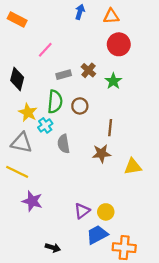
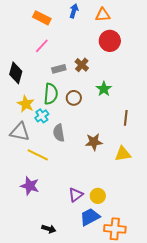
orange rectangle: (17, 19) -> (42, 18), moved
green star: (113, 81) -> (104, 89), moved
brown line: (110, 128) -> (126, 118), moved
yellow line: (17, 172) -> (38, 155), moved

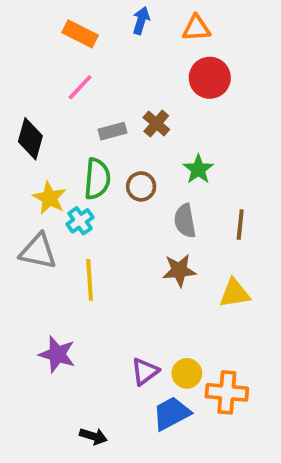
gray semicircle: (59, 133) -> (185, 221), moved
yellow line: (38, 155) -> (90, 280), moved, turned 60
orange cross: (115, 229) -> (227, 392), moved

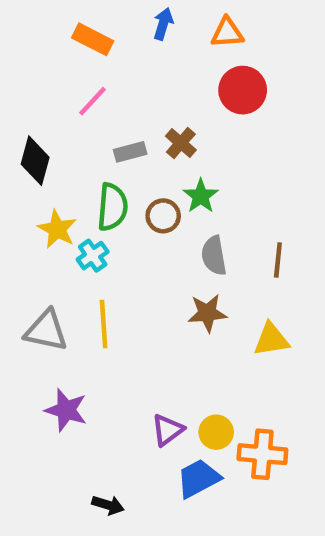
green star: (198, 169) -> (201, 196), moved
gray triangle: (38, 251) -> (46, 331), moved

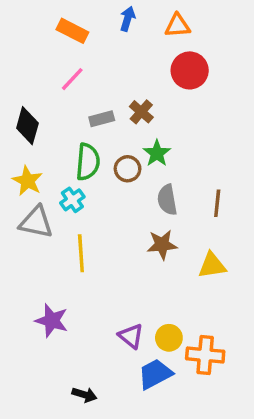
yellow star: (57, 229) -> (27, 181), moved
gray triangle: (46, 331) -> (36, 222), moved
purple triangle: (168, 430) -> (131, 336), turned -44

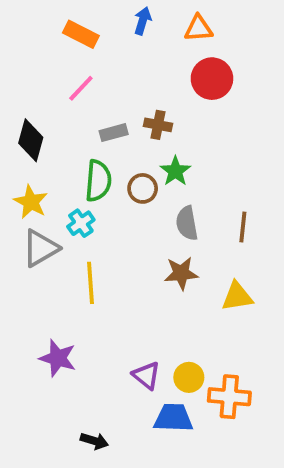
brown cross: (141, 112) -> (158, 125), turned -30
gray triangle: (36, 222) -> (40, 248), turned -42
blue trapezoid: (155, 374) -> (173, 418), turned 30

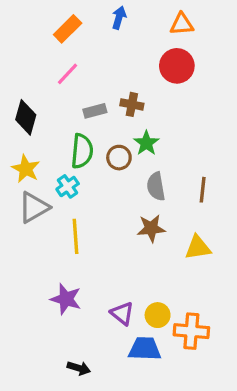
orange triangle: (198, 28) -> (182, 24), moved
orange rectangle: (81, 34) -> (68, 29), turned -72
purple star: (58, 358) -> (66, 299), moved

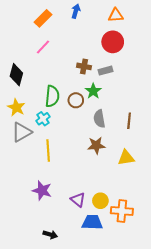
gray rectangle: (95, 111) -> (106, 71), moved

